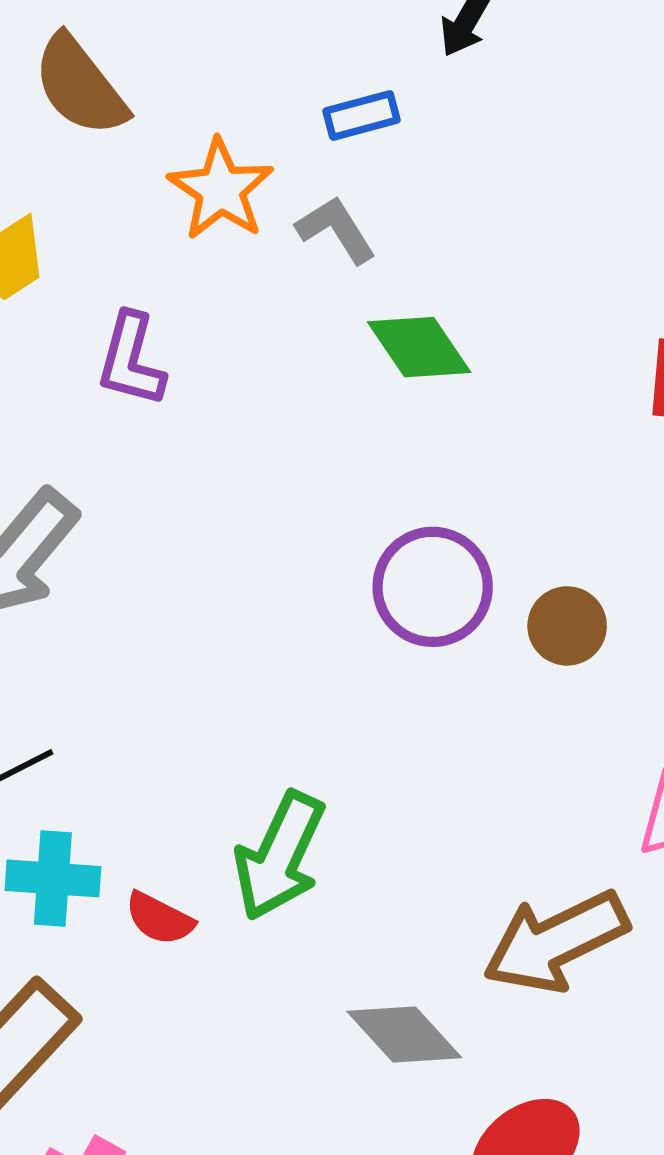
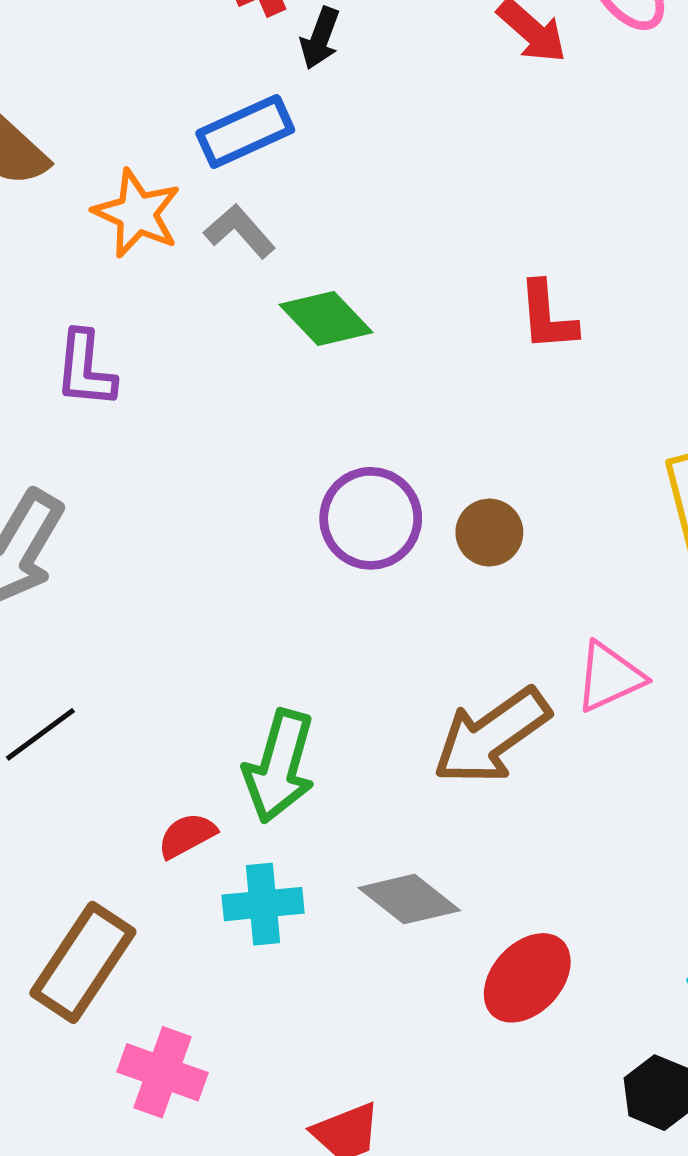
blue rectangle: (362, 116) -> (245, 132), size x1.5
cyan cross: (53, 878) -> (263, 904), moved
red semicircle: (159, 919) -> (187, 836), turned 134
brown arrow: (556, 942) -> (492, 736), moved

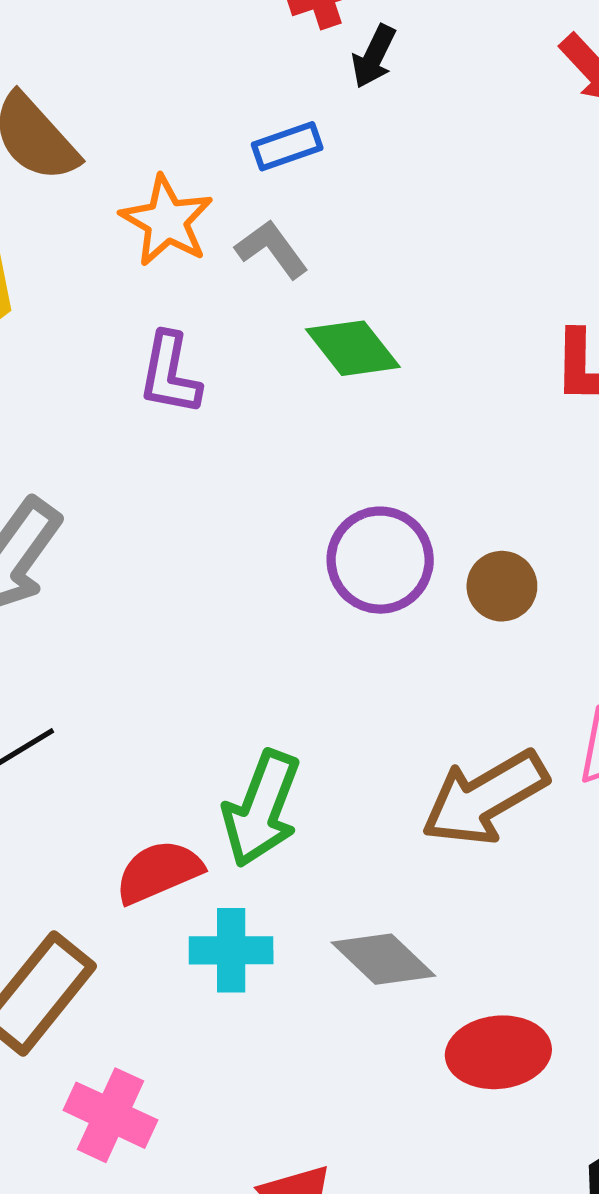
blue rectangle: (245, 132) -> (287, 146), size x0.7
purple L-shape: (85, 369) -> (170, 374), moved
red semicircle: (187, 836) -> (159, 872), size x1.4
red ellipse: (527, 978) -> (498, 1052), turned 36

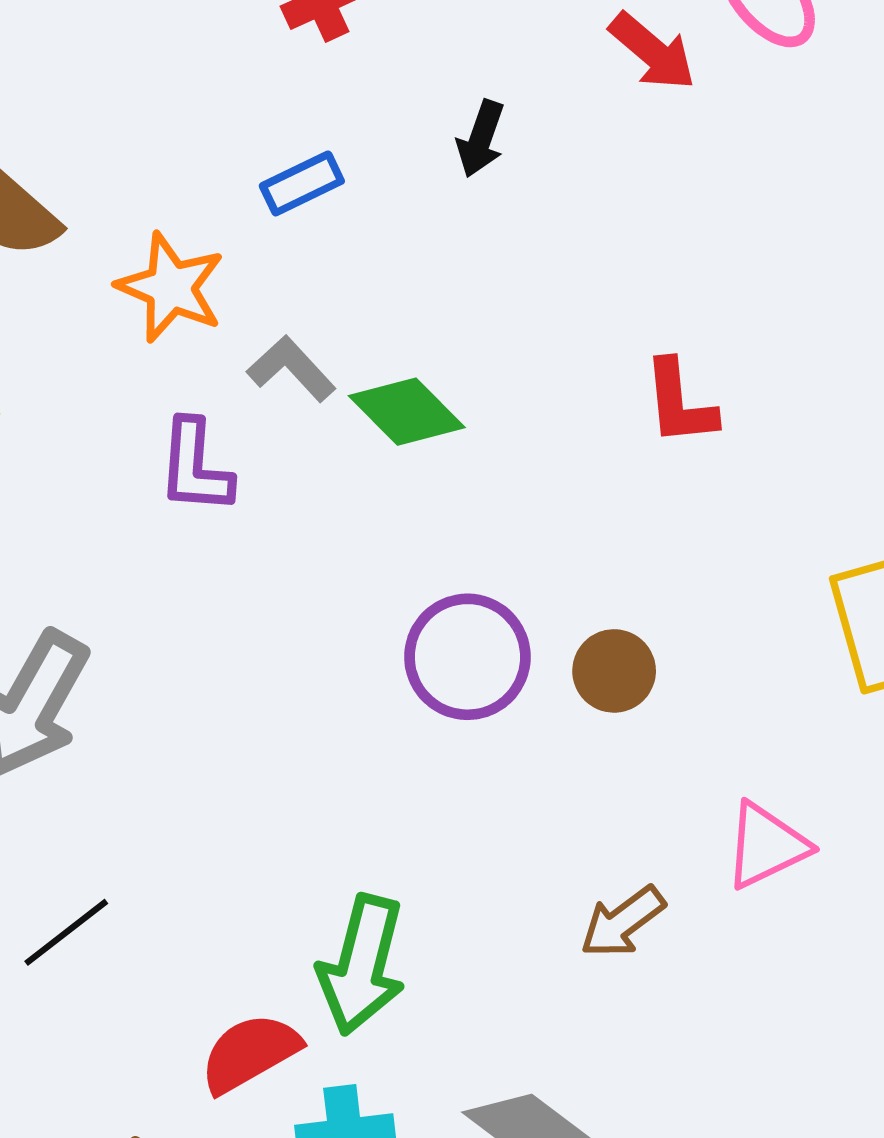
black arrow: (374, 56) -> (481, 139), moved
gray L-shape: (272, 249) -> (291, 369), moved
brown arrow: (485, 798) -> (622, 922), size x0.6

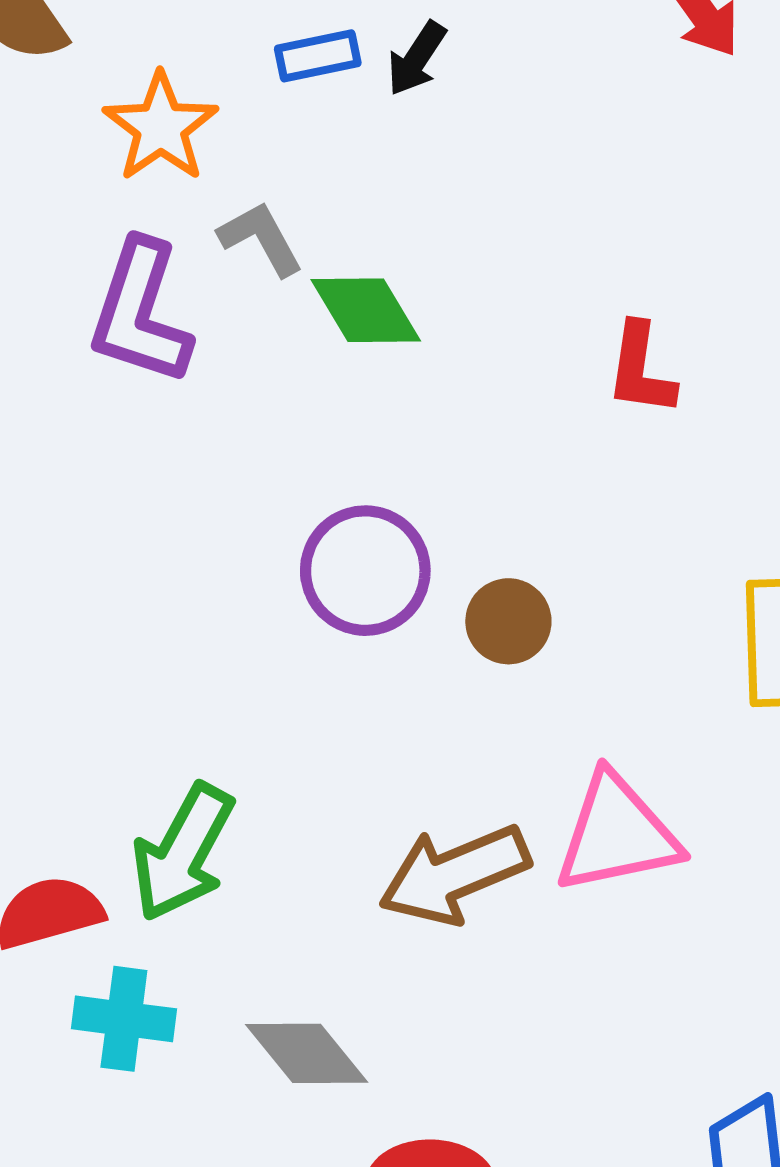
black arrow: (481, 139) -> (417, 59), moved
purple L-shape: (195, 467) -> (140, 313), size x1.4
pink triangle: (766, 846) -> (617, 834), size x1.4
brown arrow: (622, 922) -> (454, 874), size x1.6

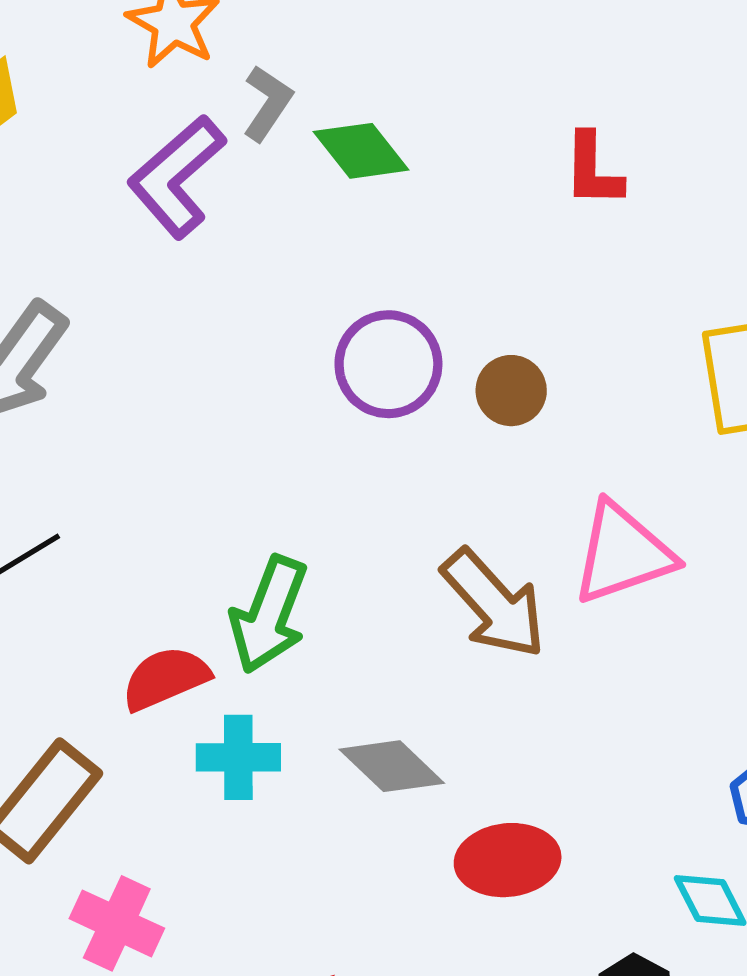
gray L-shape: (261, 239) -> (267, 103), turned 70
purple L-shape: (140, 313) -> (177, 177), turned 38
brown arrow: (454, 874) -> (494, 604), turned -102

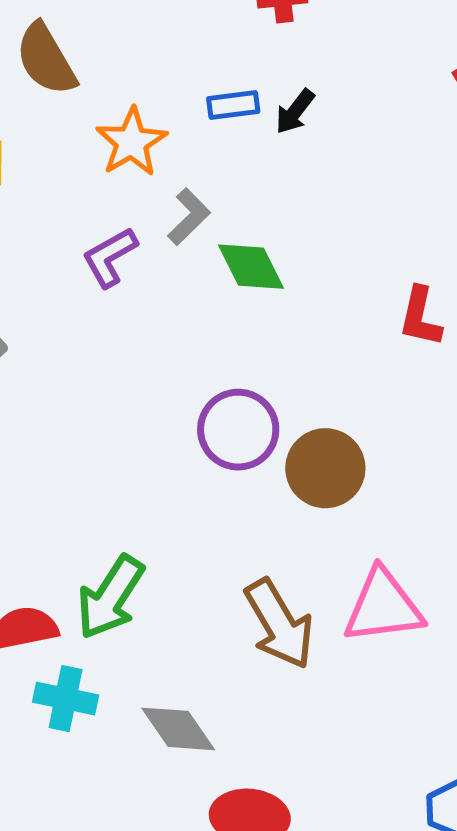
purple L-shape: (177, 177) -> (110, 257), size x0.7
brown circle: (511, 391) -> (325, 468), size x1.5

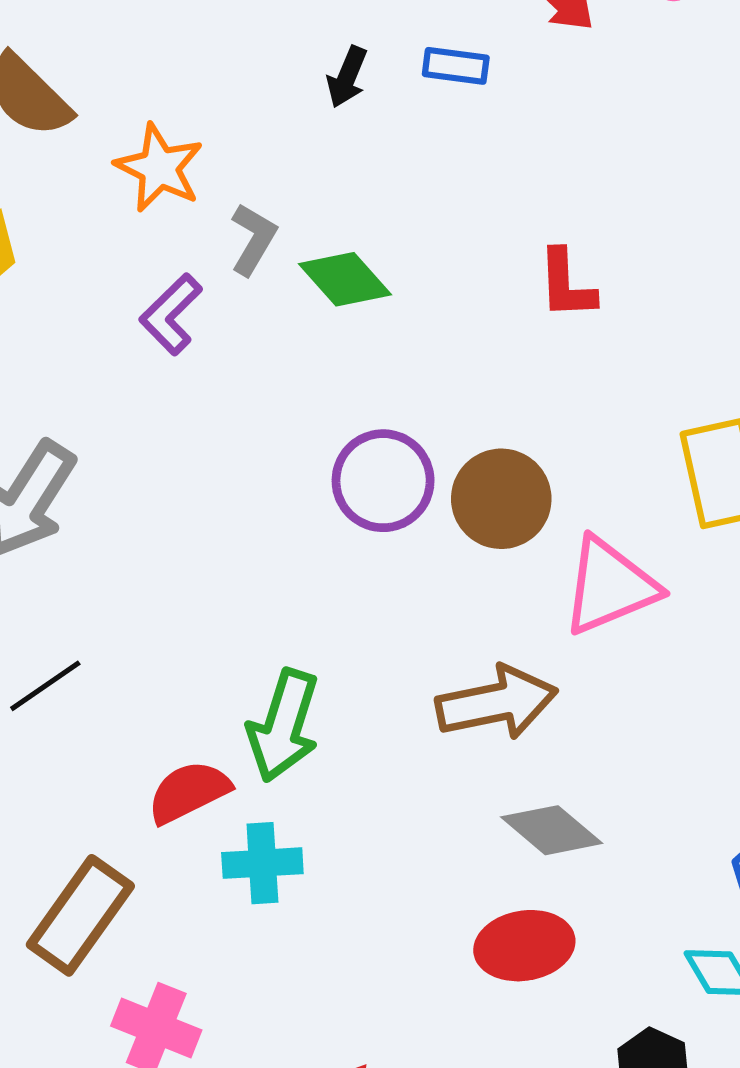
blue rectangle: (233, 105) -> (456, 66), moved, turned 30
pink triangle: (383, 607) -> (610, 586), moved
brown arrow: (279, 624) -> (497, 703), turned -56
gray diamond: (178, 729) -> (552, 830), moved

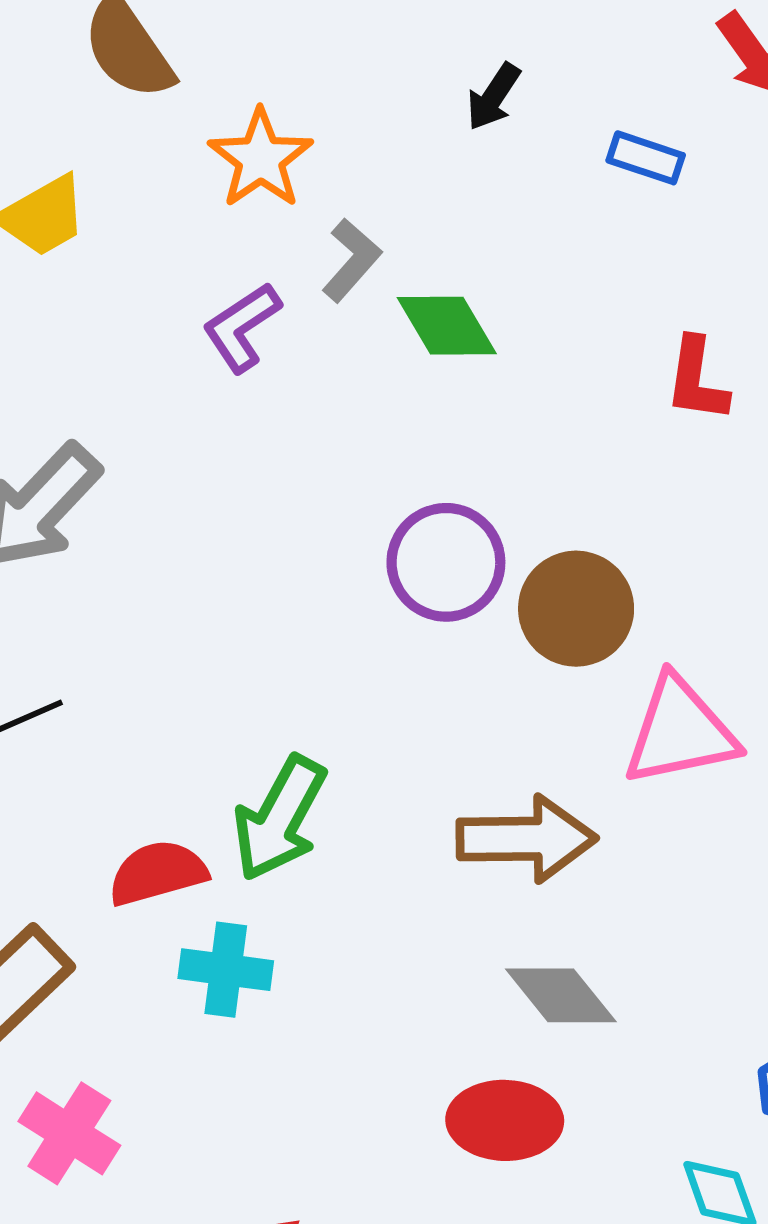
blue rectangle: (456, 66) -> (646, 158), moved

